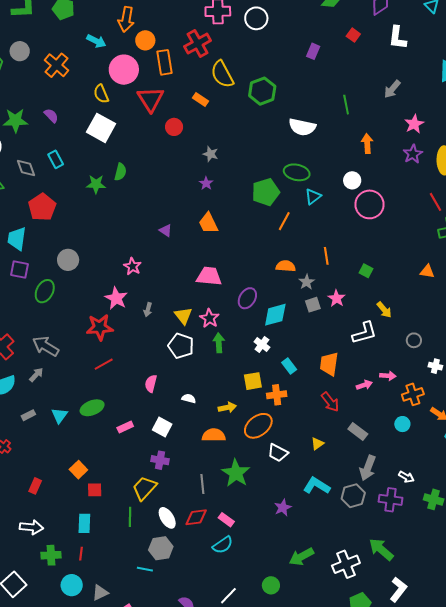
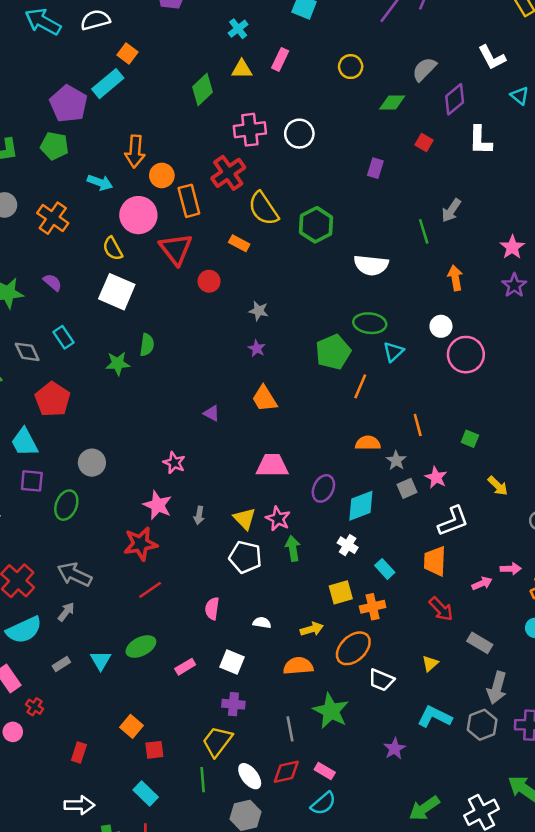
gray arrow: (392, 89) -> (451, 210), moved
cyan trapezoid: (17, 239) -> (24, 442), turned -30
white L-shape: (364, 333) -> (453, 521), moved
cyan rectangle: (84, 523) -> (146, 794), turned -42

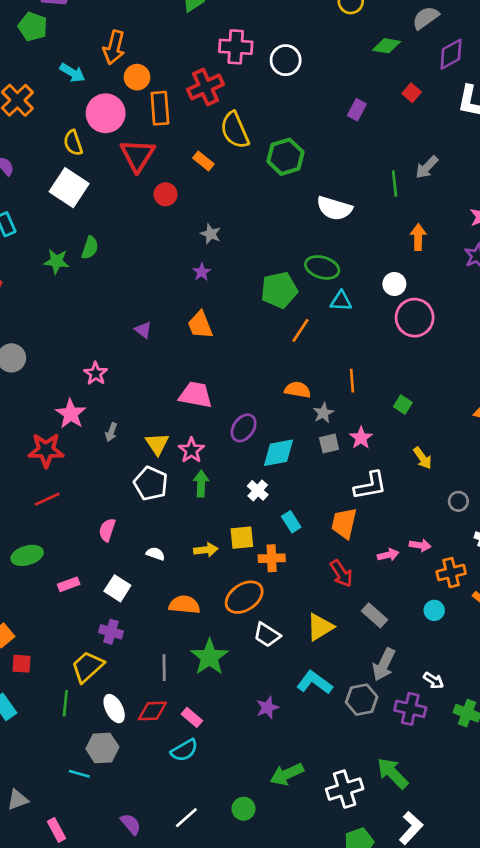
cyan triangle: (393, 352) -> (341, 301), turned 35
yellow arrow: (312, 629) -> (206, 550), moved
yellow triangle: (430, 663) -> (320, 627), size x1.6

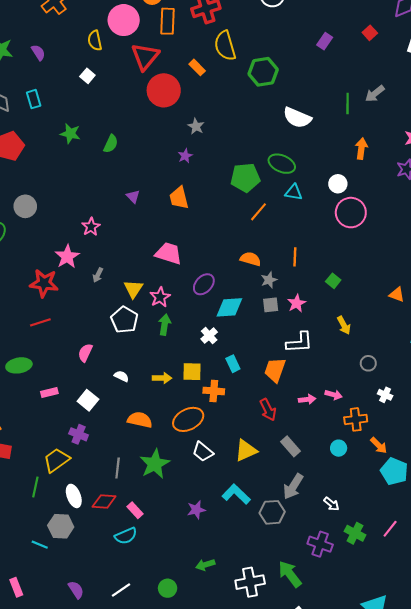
white square: (69, 188) -> (87, 76), size x0.5
red circle: (165, 194) -> (164, 90), size x1.8
green semicircle: (90, 248) -> (111, 144), moved
purple cross: (410, 709) -> (320, 544), moved
green arrow: (287, 774) -> (205, 565), size x0.7

